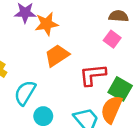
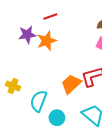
orange trapezoid: (57, 55) -> (71, 84), moved

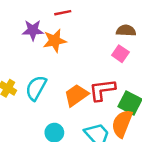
cyan semicircle: (39, 101) -> (36, 88), moved

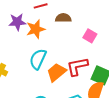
brown semicircle: (126, 31) -> (63, 18), moved
cyan semicircle: (36, 88) -> (38, 59), moved

